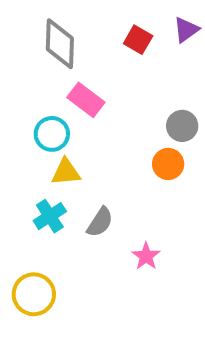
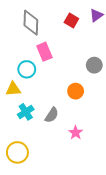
pink rectangle: (86, 100) -> (44, 52), turned 30
orange circle: (168, 164) -> (76, 91), moved
yellow triangle: (66, 172) -> (13, 89), moved

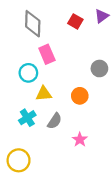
yellow triangle: (13, 89) -> (44, 94), moved

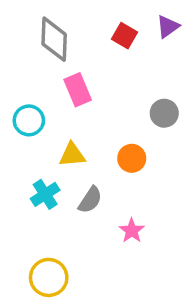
cyan circle: (28, 73) -> (29, 120), moved
yellow circle: (19, 160) -> (49, 277), moved

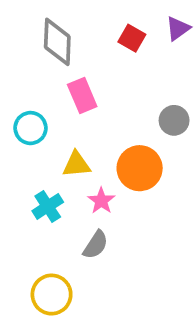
orange circle: (132, 158) -> (140, 168), size x1.5
gray semicircle: (90, 200) -> (96, 245), moved
pink star: (132, 231) -> (101, 201), moved

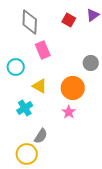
yellow triangle: (76, 164) -> (40, 86), turned 35
pink star: (101, 201) -> (69, 112), moved
gray semicircle: (96, 245) -> (41, 136), moved

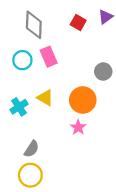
cyan circle: (16, 67) -> (22, 60), moved
cyan cross: (25, 108) -> (19, 107), moved
gray semicircle: (41, 136) -> (32, 149), moved

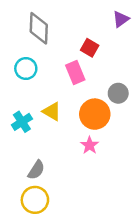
red square: (78, 23) -> (90, 48), moved
pink rectangle: (49, 57) -> (75, 72), moved
gray circle: (103, 72) -> (118, 93), moved

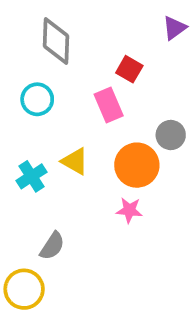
pink star: (90, 145) -> (129, 210), turned -30
yellow circle: (35, 200) -> (24, 289), moved

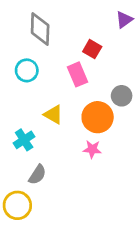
cyan cross: (32, 176) -> (24, 140), moved

